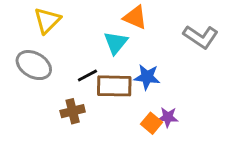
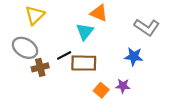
blue star: (147, 77) -> (134, 57), moved
brown cross: (73, 111) -> (40, 67), moved
orange square: (151, 123) -> (101, 90), moved

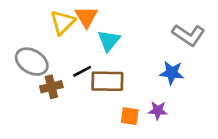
orange triangle: (99, 13) -> (86, 17), moved, turned 36
yellow triangle: (35, 15) -> (63, 22), moved
orange square: (101, 90) -> (130, 116), turned -32

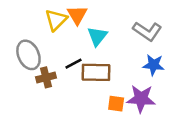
gray L-shape: (189, 35) -> (147, 31), moved
gray ellipse: (32, 62) -> (28, 55), turned 36
purple star: (158, 111) -> (141, 99), size x1.6

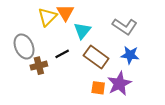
brown rectangle: (96, 72) -> (96, 57), moved, turned 35
purple star: (141, 99) -> (119, 84), turned -30

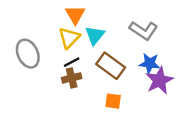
yellow triangle: (47, 17) -> (69, 38), moved
brown cross: (39, 66) -> (72, 78), moved
purple star: (119, 84) -> (159, 80), moved

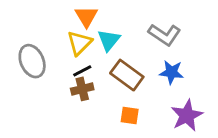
purple star: (159, 80) -> (187, 115), moved

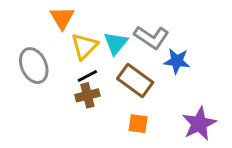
orange triangle: (86, 16) -> (62, 18), moved
gray L-shape: (165, 35) -> (151, 37), moved
blue star: (171, 72) -> (177, 61), moved

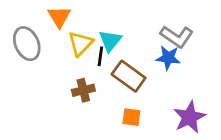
gray L-shape: (151, 37) -> (177, 37), moved
gray ellipse: (34, 66) -> (27, 44), moved
black line: (87, 76) -> (100, 56), moved, turned -54

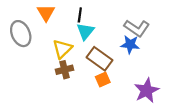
yellow triangle: (81, 44) -> (62, 49), moved
black line: (100, 56) -> (80, 15), moved
orange square: (131, 117) -> (103, 80), moved, turned -32

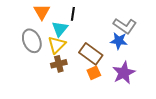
cyan triangle: (85, 31) -> (60, 29), moved
gray ellipse: (21, 34) -> (32, 41), moved
purple star: (147, 90) -> (124, 73), moved

